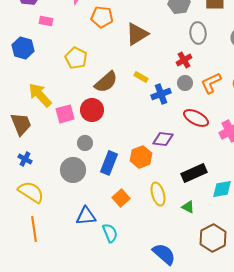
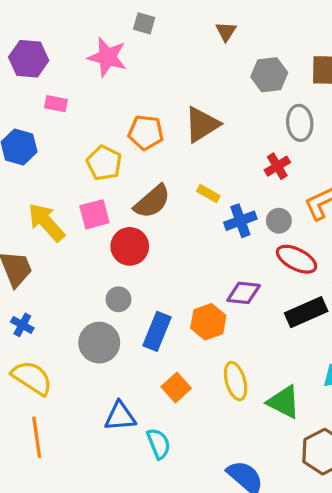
orange pentagon: (102, 17) -> (146, 133), moved
gray circle: (185, 83) -> (279, 221), moved
pink square: (65, 114) -> (94, 214), moved
black rectangle: (194, 173) -> (306, 312), moved
green triangle: (188, 207) -> (284, 402), size x1.6

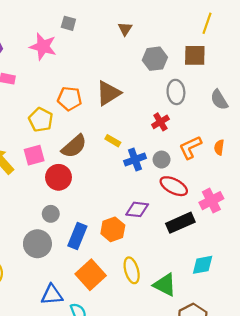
orange square: (176, 387) -> (91, 275), size x1.5

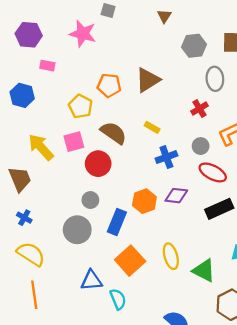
brown semicircle: (74, 146) -> (114, 133), turned -104
blue cross: (135, 160) -> (166, 157), moved
orange hexagon: (113, 229) -> (144, 201), moved

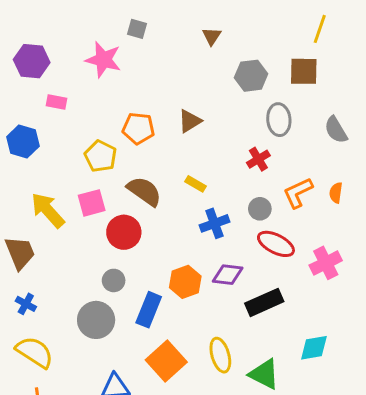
brown triangle: (148, 80) -> (190, 121), size x0.7
black rectangle: (219, 209) -> (264, 302), moved

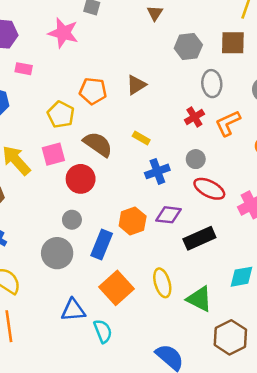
orange L-shape: (298, 193) -> (228, 123), moved

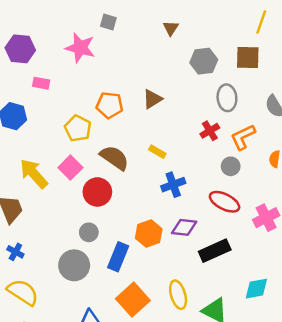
pink square: (53, 154) -> (70, 168), turned -30
gray circle: (196, 159) -> (231, 166), moved

